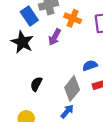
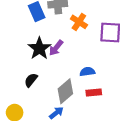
purple arrow: (55, 37) -> (56, 48), moved
black star: (22, 42) -> (39, 48), moved

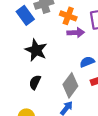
purple arrow: (56, 48) -> (76, 33), moved, turned -119

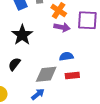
gray diamond: (70, 85) -> (46, 74), turned 35

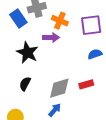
purple arrow: (62, 27) -> (51, 37), moved
blue semicircle: (66, 56) -> (95, 54), moved

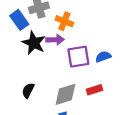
purple square: (91, 25) -> (78, 57), moved
black star: (27, 53) -> (34, 43), moved

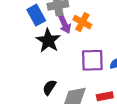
purple arrow: (55, 40) -> (65, 24), moved, turned 60
black semicircle: (28, 90) -> (49, 87), moved

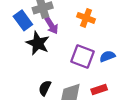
orange cross: (82, 22) -> (86, 18), moved
purple square: (92, 60) -> (83, 57), turned 30

